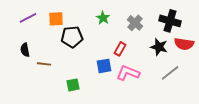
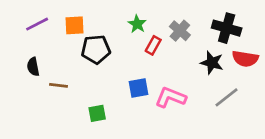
red rectangle: (120, 49) -> (153, 45), moved

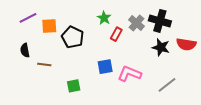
orange square: (74, 25) -> (49, 26), moved
black cross: (227, 28) -> (160, 21), moved
black pentagon: (96, 49) -> (73, 37), turned 30
gray line: (227, 97) -> (167, 85), moved

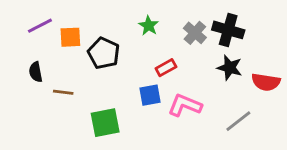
red rectangle: (116, 34) -> (166, 68), moved, turned 32
red semicircle: (186, 44) -> (266, 82), moved
green square: (74, 86) -> (105, 123), size x1.5

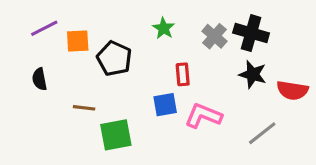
red rectangle: (166, 68) -> (183, 74), turned -66
brown line: (63, 92) -> (84, 108), moved

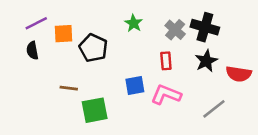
red rectangle: (183, 74) -> (166, 61), moved
black star: (253, 74) -> (206, 61), turned 30
black semicircle: (39, 79) -> (32, 51), moved

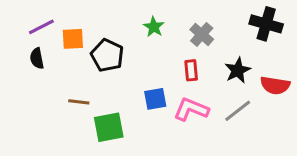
black cross: (205, 27) -> (266, 24), moved
gray line: (214, 109) -> (238, 111), moved

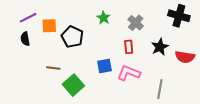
gray line: (238, 111) -> (160, 89), moved, turned -42
green square: (109, 127) -> (73, 85), turned -30

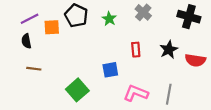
gray cross: (136, 23) -> (143, 12), moved
black pentagon: (72, 37) -> (76, 16), moved
brown line: (53, 68) -> (34, 69), moved
pink L-shape: (129, 73) -> (136, 93), moved

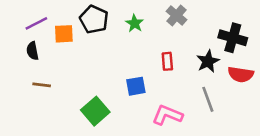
black cross: (189, 17) -> (233, 38), moved
gray line: (169, 94) -> (208, 99), moved, turned -30

